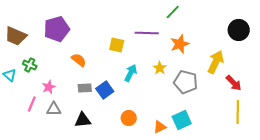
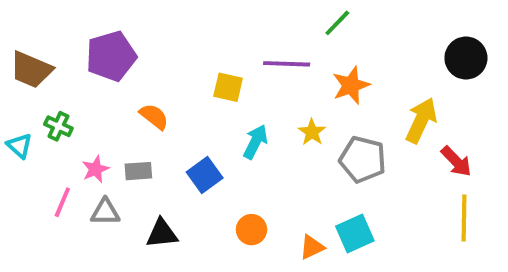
gray rectangle: (85, 88) -> (138, 171), moved

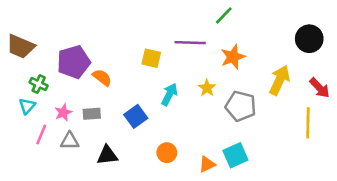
purple pentagon: (111, 56) -> (74, 62), moved
cyan triangle: (19, 146) -> (27, 106), moved, turned 30
red arrow: (456, 161) -> (320, 88), moved
yellow line: (464, 218) -> (308, 123), moved

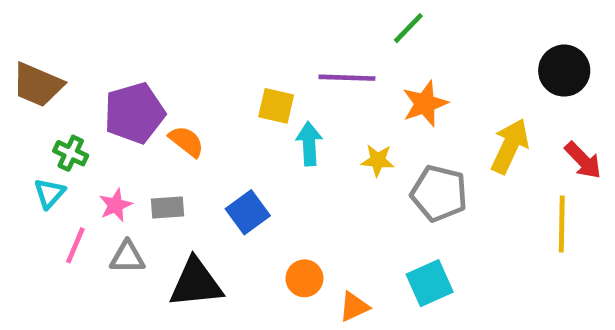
yellow star: (207, 88) -> (378, 160), turned -30
cyan arrow: (169, 94) -> (309, 144), moved, turned -30
black triangle: (107, 155) -> (196, 283), size x1.4
orange triangle: (207, 164) -> (354, 307), moved

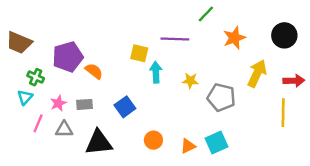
orange star: (425, 104) -> (234, 38), moved
red arrow: (583, 160) -> (294, 81), turned -48
orange triangle: (354, 307) -> (188, 146), moved

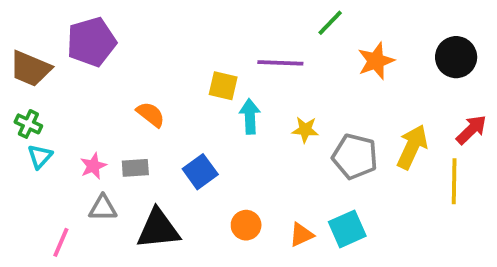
purple pentagon: (68, 57) -> (91, 42), moved
yellow arrow: (257, 73) -> (412, 147), moved
green cross: (36, 77) -> (28, 124), moved
red arrow: (294, 81) -> (471, 130), turned -42
pink line: (38, 123) -> (61, 242), moved

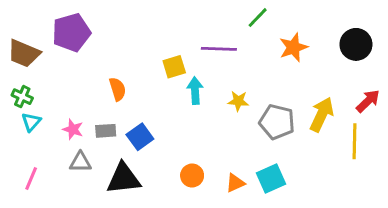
yellow square: (223, 86) -> (174, 67), turned -30
orange semicircle: (151, 114) -> (118, 89), turned 35
pink star: (93, 166) -> (73, 129), turned -30
blue square: (200, 172) -> (140, 137), moved
pink line: (61, 242) -> (31, 178), moved

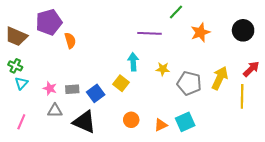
yellow square: (174, 67) -> (121, 83), moved, turned -35
orange semicircle: (118, 89) -> (70, 40), moved
black triangle: (124, 178) -> (84, 122), turned 30

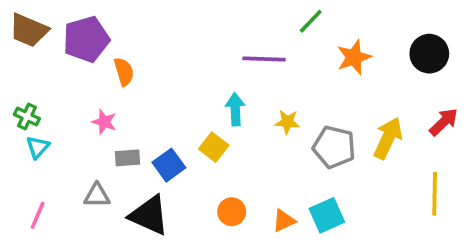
brown trapezoid: (16, 36) -> (29, 30), moved
pink star: (50, 88) -> (104, 122), moved
yellow line: (242, 96) -> (435, 194), moved

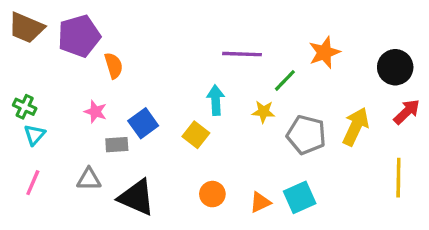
green line: (311, 21) -> (285, 80), moved
black circle: (429, 54) -> (395, 67), moved
blue square: (169, 165) -> (143, 123), moved
pink line: (38, 215) -> (33, 183), moved

